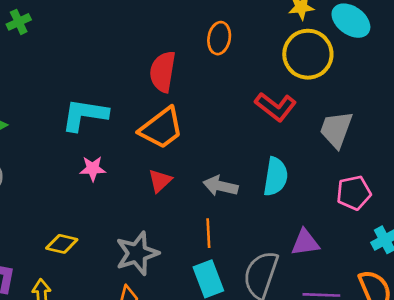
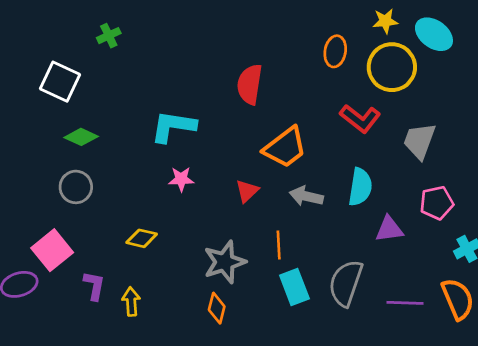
orange ellipse: (219, 38) -> (335, 51), moved
orange trapezoid: (161, 128) -> (285, 147), moved
orange line: (208, 233) -> (279, 245), moved
purple triangle: (305, 243) -> (389, 229), moved
yellow diamond: (62, 244) -> (142, 238), moved

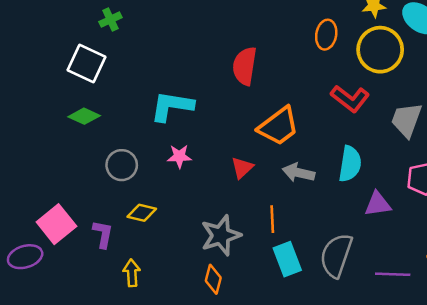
white square: (60, 82) -> (87, 63), moved
gray circle: (76, 187) -> (122, 165), moved
purple L-shape: (94, 286) -> (103, 234), moved

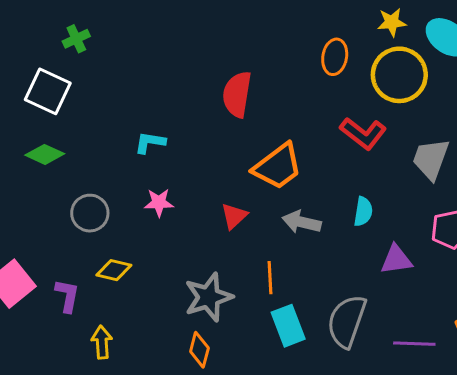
cyan L-shape: (172, 106) -> (150, 142), size x0.6
cyan semicircle: (350, 164) -> (363, 212), size x0.7

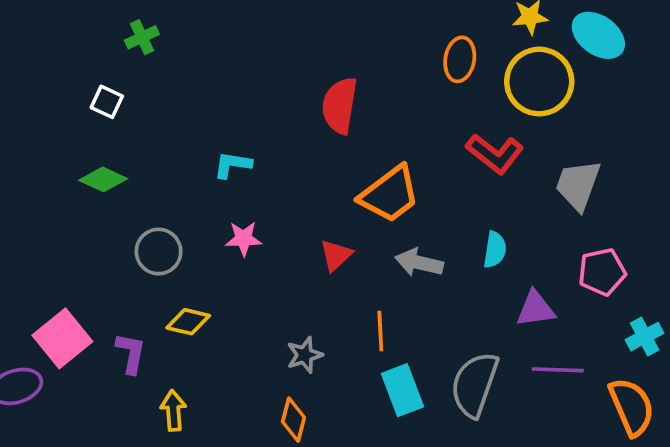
white square: (48, 91) -> (107, 102), size x0.6
gray star: (208, 297) -> (305, 355), size x0.6
purple line: (414, 344) -> (558, 370), moved

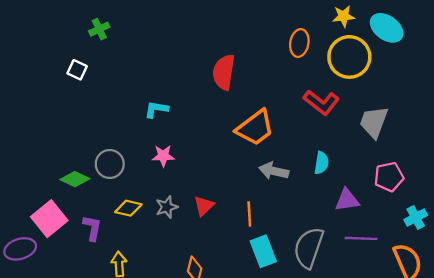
green diamond: (103, 179) -> (75, 179), moved
red triangle: (336, 255) -> (204, 206), moved
gray star: (305, 355) -> (167, 207), moved

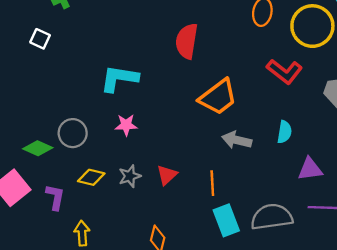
cyan L-shape: (156, 109) -> (119, 78), size x1.6
gray semicircle: (309, 248) -> (272, 217), turned 63

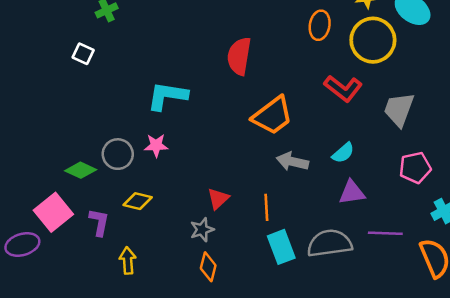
pink star: (126, 125) -> (156, 145), moved
cyan semicircle: (284, 132) -> (343, 153), turned 40
purple triangle: (310, 169) -> (352, 192), moved
gray star: (130, 176) -> (202, 230), moved

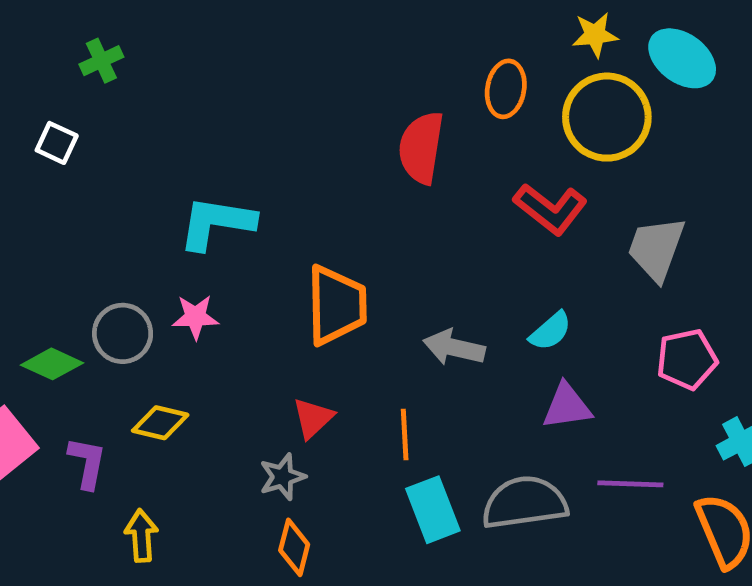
red semicircle: (239, 56) -> (421, 148), moved
orange trapezoid: (273, 116) -> (336, 305), moved, turned -54

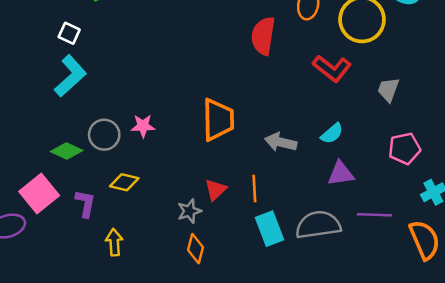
cyan L-shape: (217, 223) -> (70, 76), moved, turned 129
gray trapezoid: (656, 249) -> (388, 90), size x0.7
red triangle: (313, 418) -> (216, 190), moved

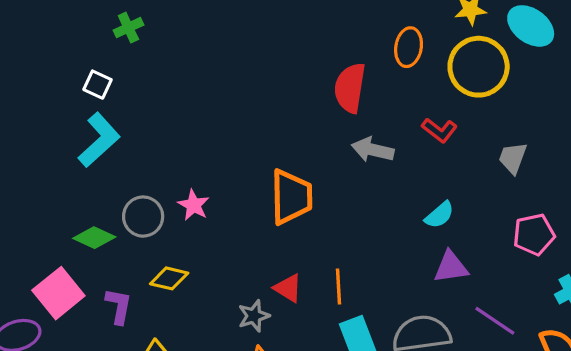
red L-shape: (332, 68) -> (439, 130), size x0.7
pink star: (143, 126) -> (194, 205), turned 30
gray arrow: (281, 142) -> (373, 150), moved
red triangle: (216, 190) -> (288, 288), turned -45
purple line: (375, 215) -> (495, 321), turned 32

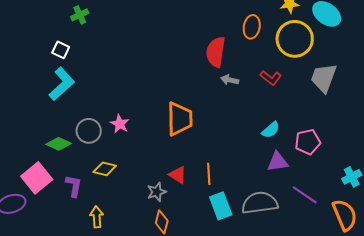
gray arrow: (373, 150) -> (230, 80), moved, size x0.7
gray trapezoid: (513, 158) -> (324, 78), moved, size x1.5
pink pentagon: (534, 234) -> (308, 142), moved

